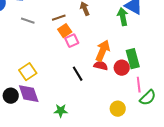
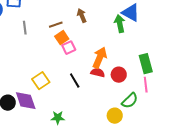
gray line: (28, 21) -> (25, 28), turned 64
green rectangle: (133, 59) -> (146, 64), moved
yellow square: (28, 72) -> (41, 81), moved
pink line: (139, 85) -> (146, 85), moved
green semicircle: (148, 98) -> (130, 101), moved

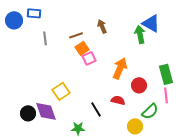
red semicircle: (98, 73) -> (118, 100), moved
black line: (75, 81) -> (96, 109), moved

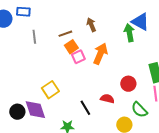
orange arrow: (120, 68) -> (100, 54), moved
green semicircle: (150, 111) -> (139, 110), turned 90

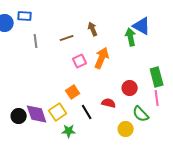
orange square: (71, 47) -> (73, 92), moved
yellow square: (50, 90) -> (58, 112), moved

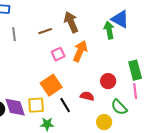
brown arrow: (93, 29) -> (71, 22), size x1.5
orange square: (73, 92) -> (51, 85), size x1.5
yellow square: (58, 112) -> (36, 105), turned 30

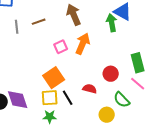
brown line: (45, 31) -> (39, 22), moved
pink line: (135, 91) -> (138, 84), turned -42
yellow square: (36, 105) -> (50, 98), moved

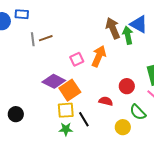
brown arrow: (74, 15) -> (113, 28), moved
brown line: (39, 22) -> (46, 38), moved
black line: (68, 98) -> (84, 119), moved
purple diamond: (18, 100) -> (54, 81), moved, turned -45

